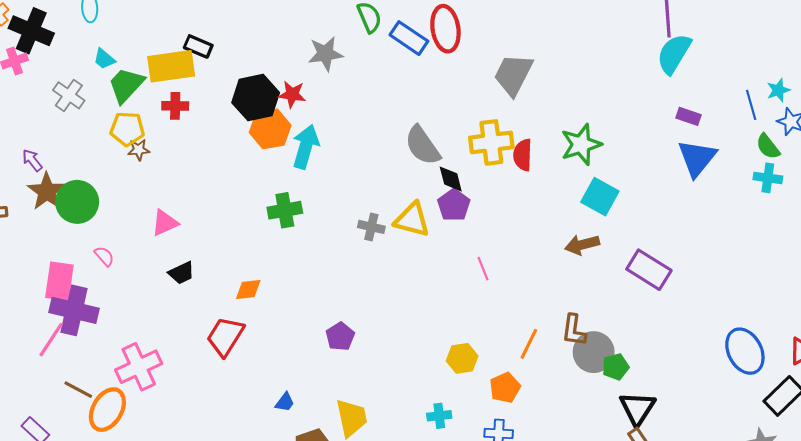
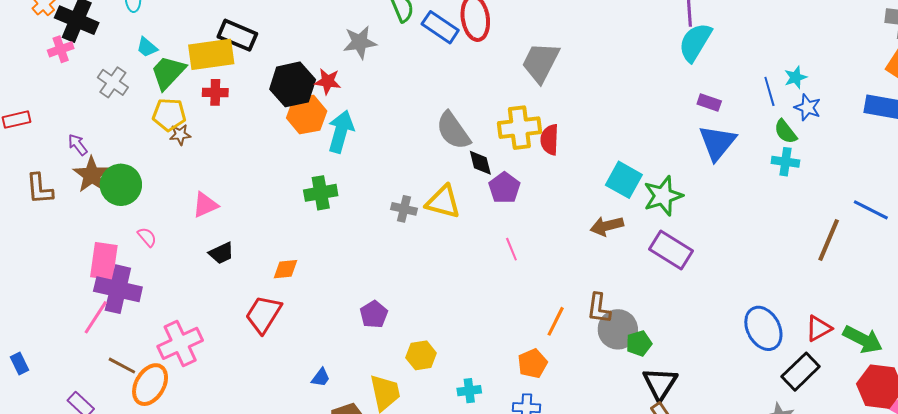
black rectangle: (198, 46) -> (237, 35), size x1.4
green star: (581, 144) -> (663, 196), moved
purple pentagon: (454, 205) -> (504, 188), moved
yellow hexagon: (462, 358) -> (421, 355), moved

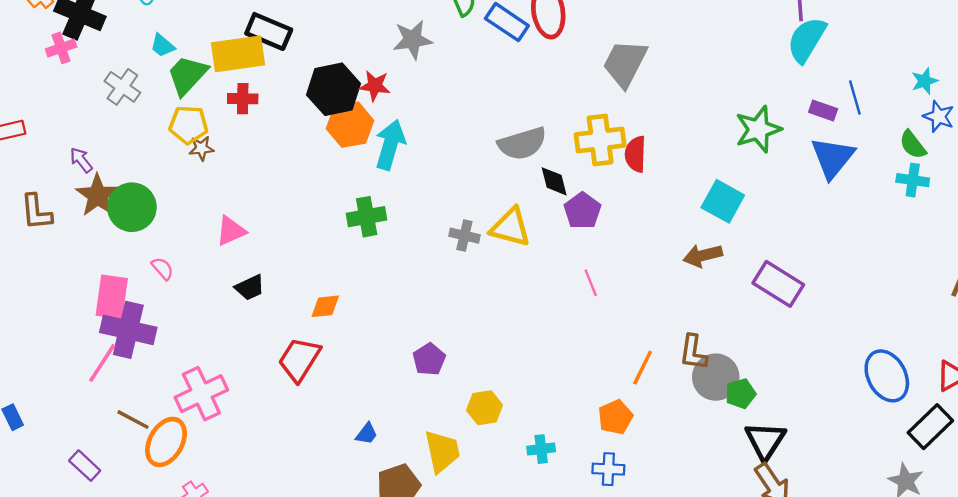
blue line: (769, 91) -> (855, 98), moved
gray semicircle: (453, 131) -> (522, 144), turned -72
green star: (663, 196) -> (758, 129), moved

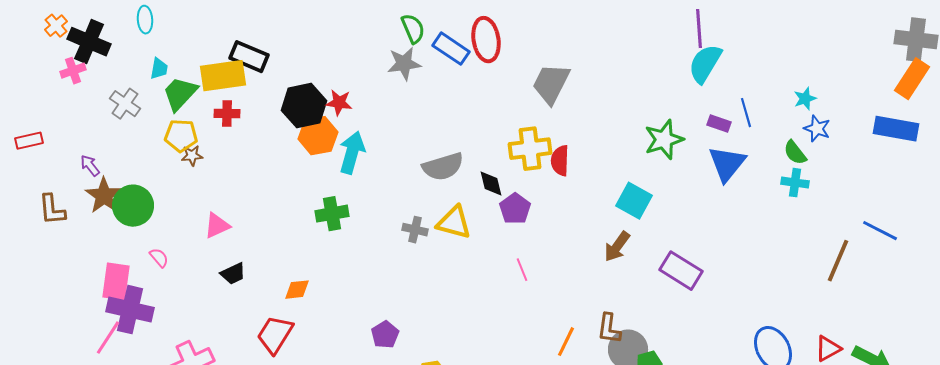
gray star: (413, 40) -> (404, 64), moved
cyan trapezoid: (163, 46) -> (159, 69), turned -120
gray semicircle: (522, 144) -> (443, 167), moved
brown arrow: (703, 256) -> (617, 247), turned -40

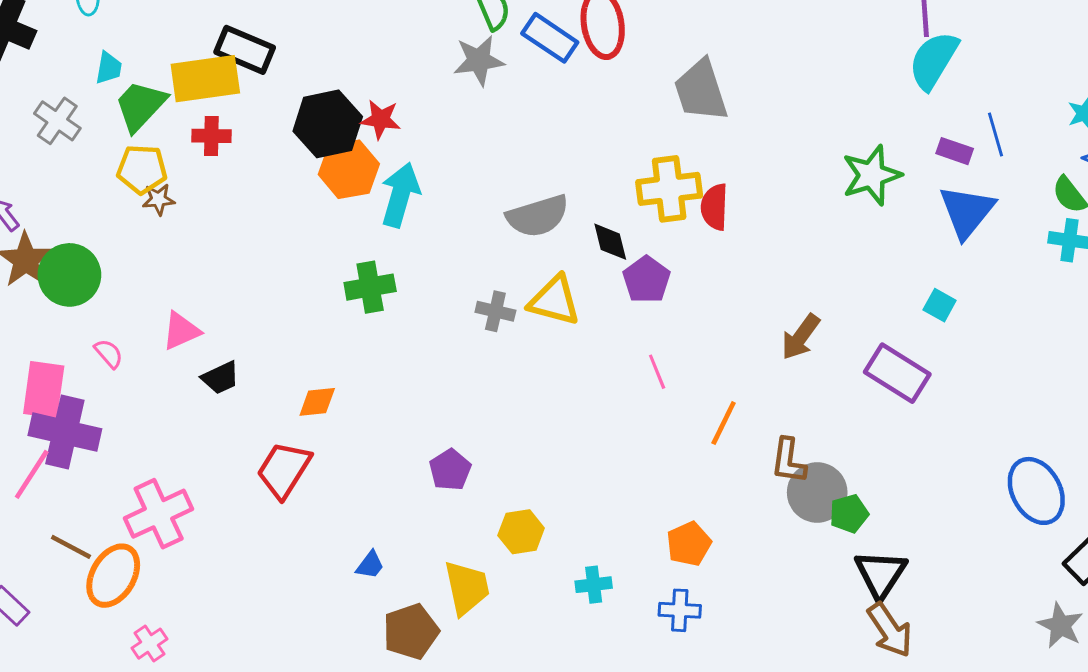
gray trapezoid: (551, 84) -> (701, 91), turned -45
cyan square: (634, 201) -> (940, 305), moved, size x0.6
pink triangle: (217, 226) -> (181, 331), moved
orange line: (566, 342) -> (724, 423), moved

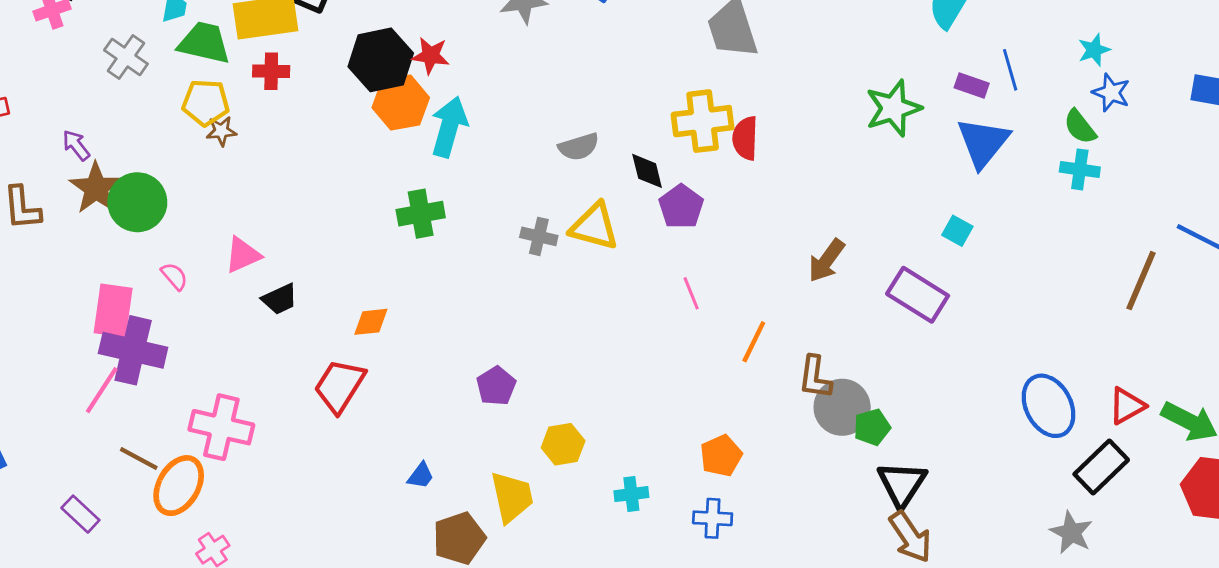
green trapezoid: (140, 106) -> (204, 43), turned 60
gray semicircle: (538, 216) -> (579, 147), size x0.7
pink cross: (159, 514) -> (221, 427), turned 38

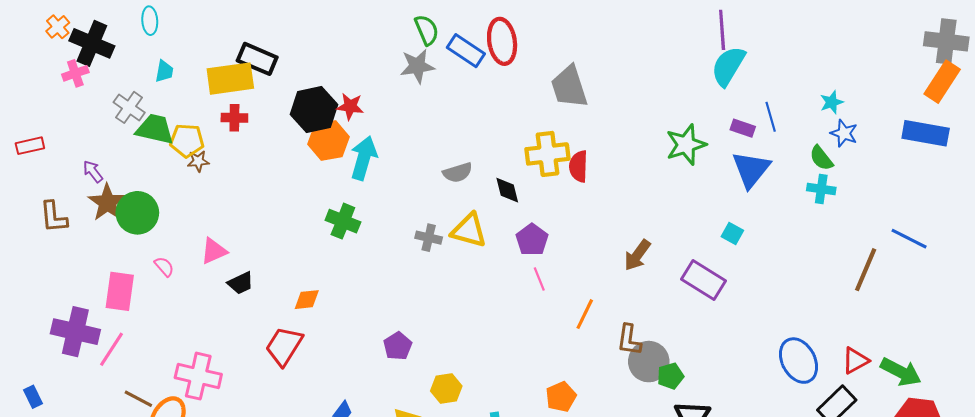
green trapezoid: (204, 43) -> (155, 129), moved
purple pentagon: (681, 207) -> (532, 240), moved
green cross: (421, 214) -> (343, 221), turned 32
purple cross: (133, 350) -> (75, 332), moved

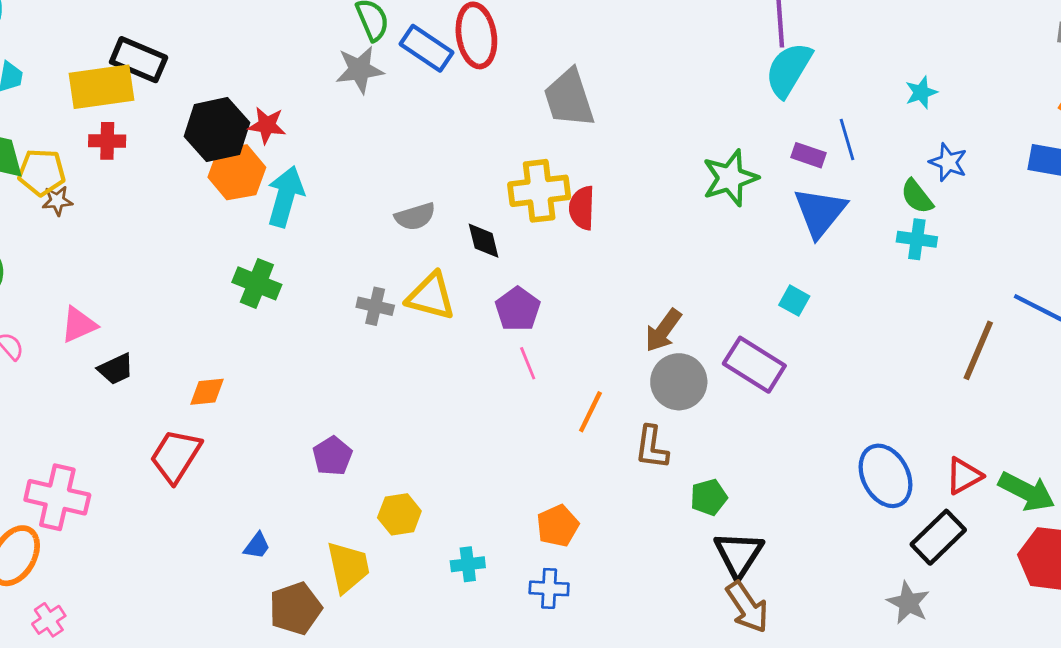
cyan star: (832, 102) -> (921, 92), moved
gray circle: (649, 362) -> (679, 382), moved

